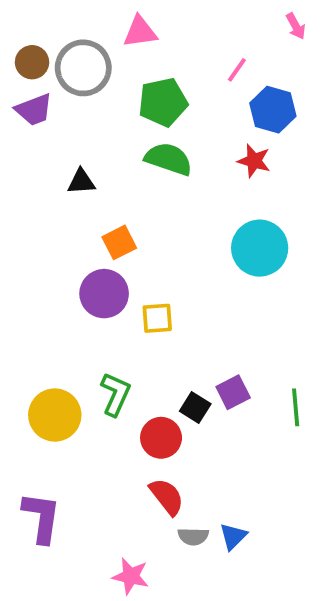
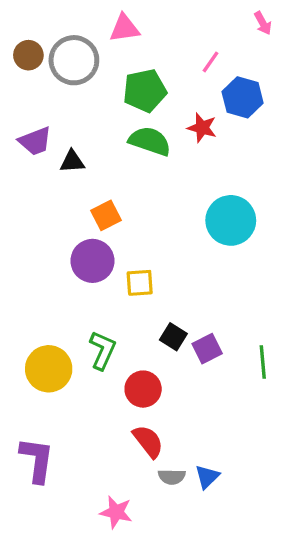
purple trapezoid: (34, 110) -> (35, 141), moved
red star: (254, 161) -> (202, 128), moved
black square: (195, 407) -> (173, 337), moved

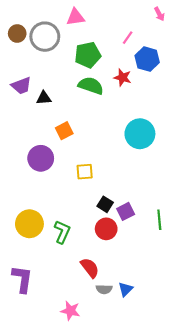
purple circle: (92, 261) -> (41, 158), moved
green L-shape: (103, 350) -> (62, 232), moved
red circle: (143, 389) -> (106, 229), moved

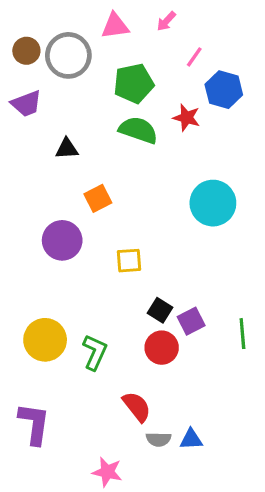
pink arrow: (159, 14) -> (166, 21), moved, turned 72
purple trapezoid: (21, 86) -> (26, 104), moved
blue triangle: (126, 289) -> (191, 439), turned 42

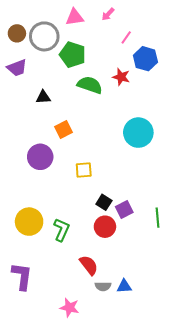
green pentagon: (134, 83) -> (73, 55), moved, turned 30

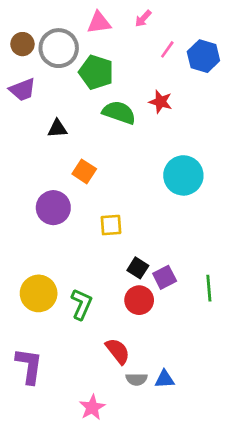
blue hexagon: (145, 59) -> (203, 56), moved
orange square: (63, 130) -> (84, 171), turned -30
pink star: (70, 308) -> (92, 407), turned 30

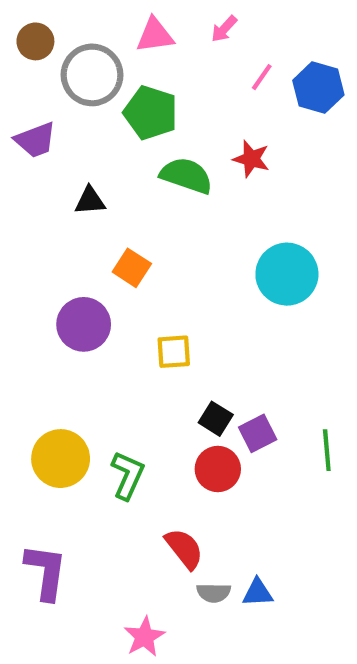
brown circle: (22, 44) -> (35, 41), moved

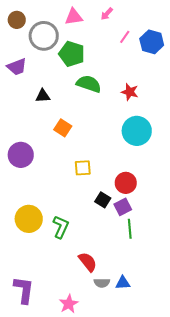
red star: (251, 159) -> (130, 92), moved
purple circle: (84, 324) -> (21, 155), moved
green line: (327, 450) -> (130, 229), moved
red circle: (218, 469) -> (126, 183), moved
purple L-shape: (46, 572) -> (24, 290), moved

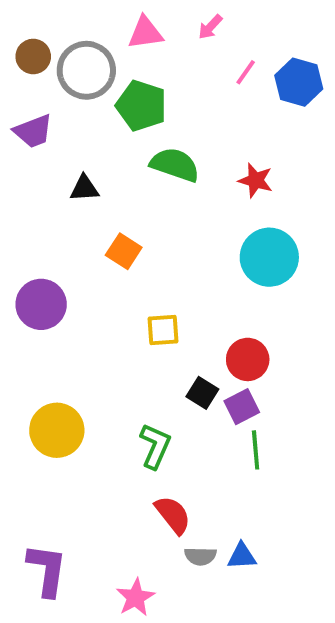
brown circle: (17, 20) -> (33, 56), moved
green L-shape: (61, 227) -> (155, 446), moved

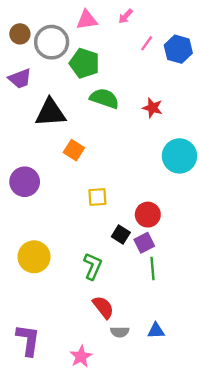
black triangle: (84, 188) -> (50, 113), size x1.8
cyan circle: (269, 257) -> (179, 156), moved
blue triangle: (242, 556) -> (156, 331), moved

